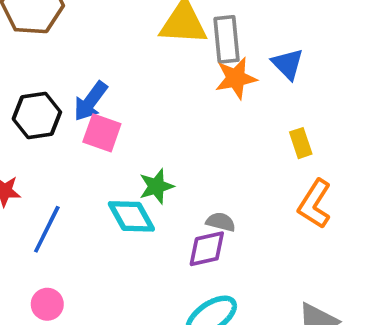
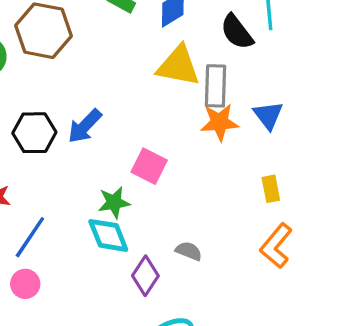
pink square: (102, 133) -> (149, 166), moved
green star: (156, 186) -> (114, 202), moved
purple diamond: (207, 249) -> (145, 276), moved, turned -51
pink circle: (47, 304) -> (25, 284), moved

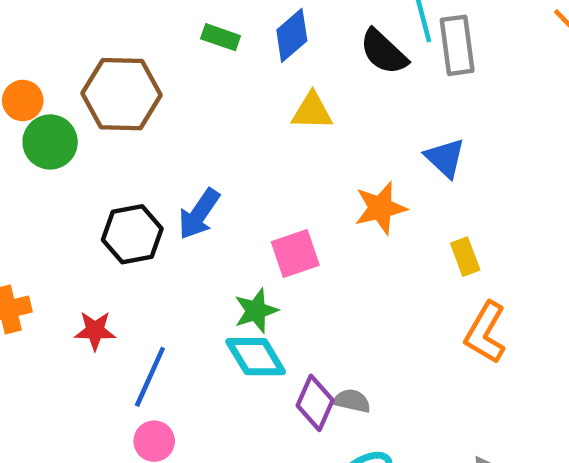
yellow triangle: (178, 66) -> (312, 111), size x0.7
gray rectangle: (216, 86) -> (457, 45), moved
orange star: (219, 122) -> (380, 208), moved
pink square: (149, 166) -> (295, 254), turned -36
gray semicircle: (189, 251) -> (352, 401), moved

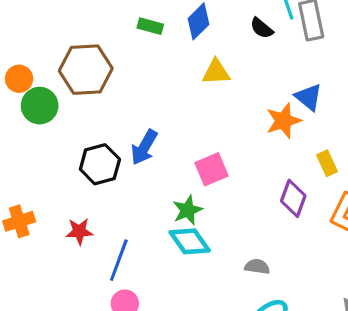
black semicircle: (384, 52) -> (262, 28), size x0.7
orange star: (380, 208) -> (283, 121), moved
purple diamond: (315, 403) -> (293, 198), moved

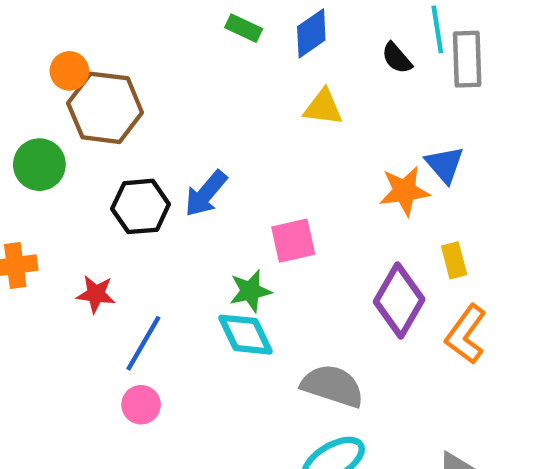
brown hexagon: (86, 70) -> (105, 108), moved
orange circle: (19, 79) -> (69, 71), moved
green circle: (40, 106) -> (39, 165), moved
purple diamond: (293, 198) -> (399, 301), size x1.4
gray semicircle: (257, 267) -> (333, 386), size x1.8

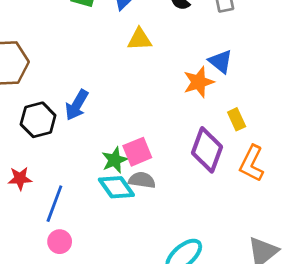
pink square: (293, 241) -> (137, 152), moved
gray semicircle: (333, 386) -> (142, 180), moved, size x0.7

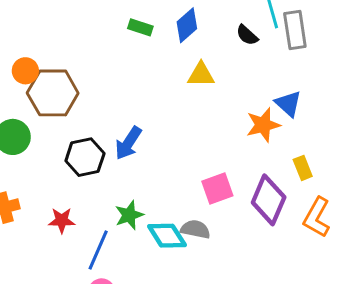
pink square: (137, 152) -> (217, 188), moved
green star: (115, 160) -> (129, 215), moved

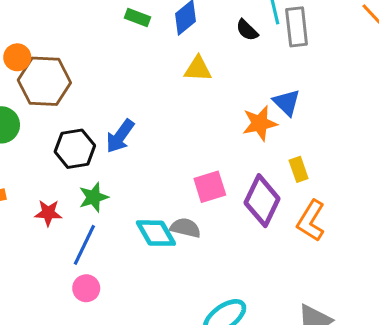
green star: (129, 215) -> (94, 197), moved

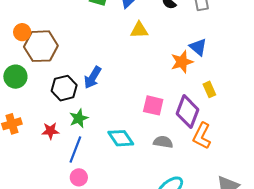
pink square: (210, 187) -> (153, 105), turned 35
orange L-shape: (311, 221) -> (202, 136), moved
gray semicircle: (185, 228) -> (163, 142), moved

